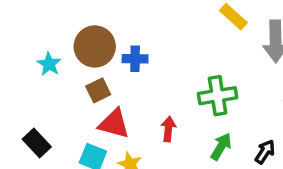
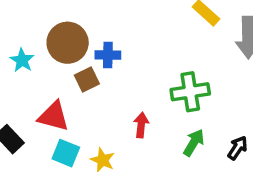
brown square: (98, 90) -> (87, 80), moved
red triangle: (114, 124) -> (54, 116), moved

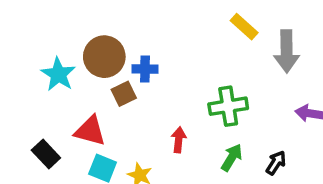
cyan star: (22, 60) -> (58, 74), size x1.4

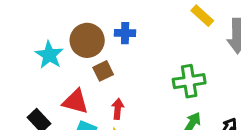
blue cross: (145, 69) -> (125, 33), moved
red arrow: (179, 140) -> (118, 109), moved

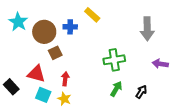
yellow rectangle: (202, 16) -> (92, 15), moved
cyan star: (49, 55) -> (18, 22), moved

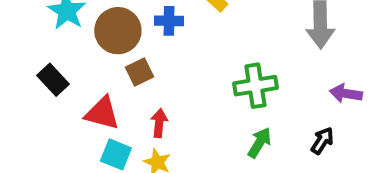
black rectangle: (11, 87) -> (53, 80), moved
black arrow: (141, 92) -> (322, 141), moved

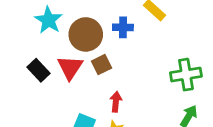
red triangle: (102, 113) -> (70, 67), moved, turned 48

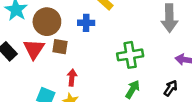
blue cross: (123, 27) -> (86, 23), moved
brown square: (101, 65) -> (60, 47), turned 35

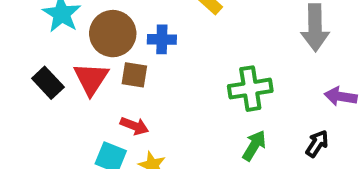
blue cross: (86, 23) -> (162, 39), moved
red arrow: (72, 77) -> (134, 126), moved, turned 105

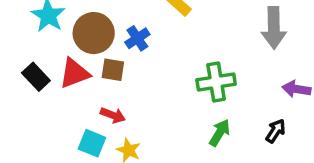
blue cross: (162, 39) -> (137, 38), turned -35
red triangle: (91, 79) -> (74, 73), turned 36

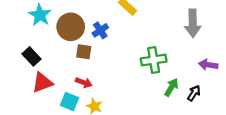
red triangle: (74, 73) -> (42, 83), moved
green arrow: (220, 133) -> (171, 87), moved

